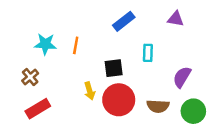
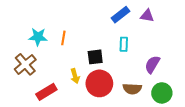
blue rectangle: (124, 21) -> (121, 15), moved
brown cross: (30, 77) -> (25, 64), size x1.5
red rectangle: (38, 109) -> (46, 92), moved

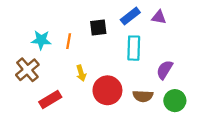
cyan rectangle: (124, 44) -> (134, 48), size x1.5
black square: (95, 57) -> (98, 27), moved
yellow arrow: (75, 76) -> (81, 73), moved

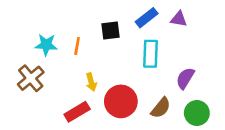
brown semicircle: (143, 96) -> (161, 108), turned -54
red rectangle: (50, 99) -> (77, 112), moved

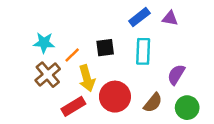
black square: (111, 31) -> (105, 48), moved
orange line: (77, 46) -> (72, 55), moved, turned 35
brown cross: (31, 78) -> (48, 75), moved
yellow arrow: (91, 82) -> (87, 78), size x1.5

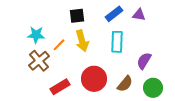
black square: (105, 48) -> (77, 16), moved
yellow arrow: (87, 78) -> (82, 41), moved

